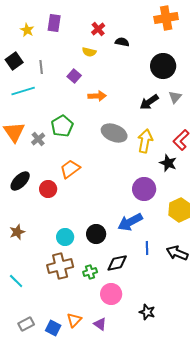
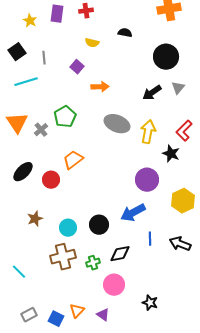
red cross: (98, 29) -> (86, 11), moved, turned 32
brown star: (17, 232) -> (35, 219), moved

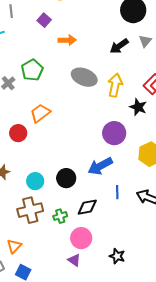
orange triangle: (77, 311) -> (14, 246), moved
purple triangle: (103, 315) -> (74, 260), moved

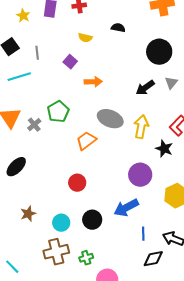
orange trapezoid: (40, 113) -> (86, 141), moved
red circle: (18, 133) -> (77, 183), moved
black diamond: (87, 207) -> (153, 259), moved

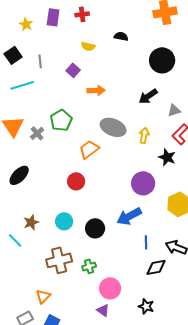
gray triangle: (171, 83) -> (174, 110), moved, turned 32
yellow arrow: (141, 127) -> (144, 135), size x0.7
red circle: (77, 183) -> (76, 181), moved
cyan circle: (61, 223) -> (64, 221), moved
cyan line: (12, 267) -> (15, 240), moved

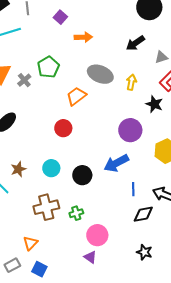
black star: (146, 306) -> (144, 252), moved

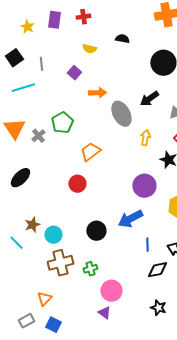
gray ellipse: (100, 74) -> (121, 114), moved, turned 40
cyan circle: (51, 168) -> (53, 235), moved

